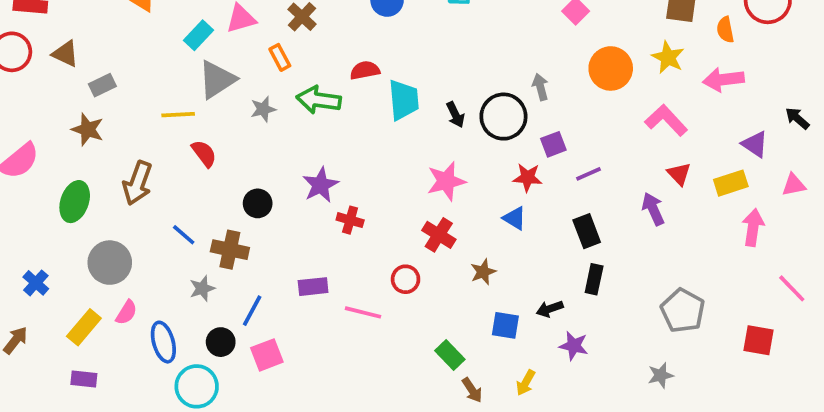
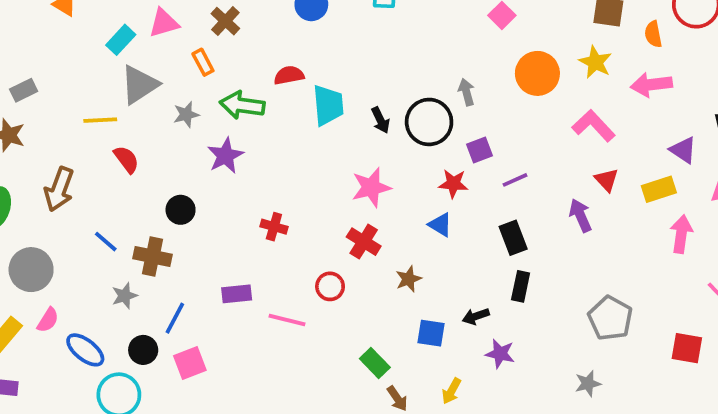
purple star: (320, 185) -> (225, 156), moved
blue ellipse: (163, 342) -> (85, 350), turned -36

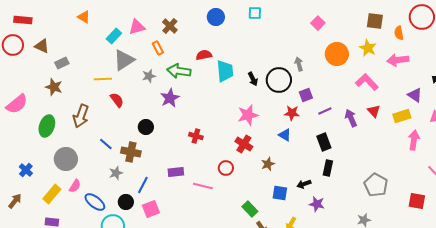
purple arrow: (580, 215) -> (351, 118), moved

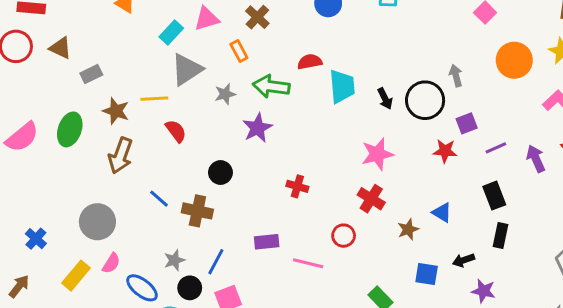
brown star: (54, 87) -> (116, 111), moved
green ellipse: (47, 126) -> (70, 129), moved
blue triangle: (285, 135) -> (442, 212), moved
gray star: (116, 173) -> (174, 260), moved

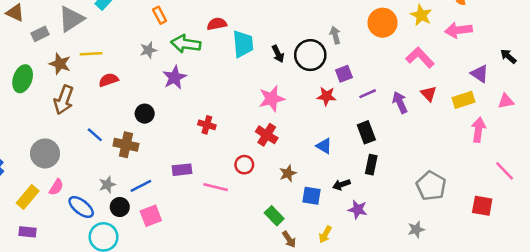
gray triangle: (187, 69) -> (71, 19), moved
red semicircle: (176, 131) -> (109, 80), turned -72
brown star: (408, 229) -> (288, 173), moved
blue line: (216, 262) -> (141, 186), turned 35

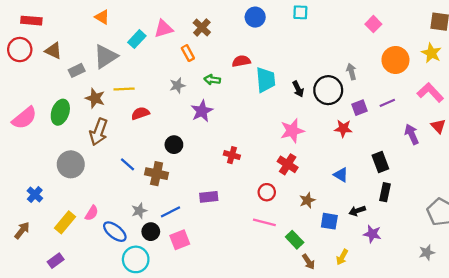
green arrow: (186, 44) -> (212, 80), size x0.6
purple line: (368, 94) -> (387, 103), moved
gray circle: (45, 153) -> (71, 164), moved
pink line: (216, 187) -> (264, 222), moved
purple rectangle: (28, 232) -> (56, 261), moved, turned -42

